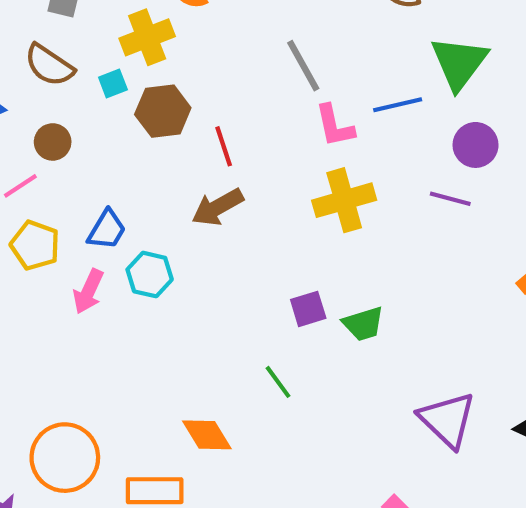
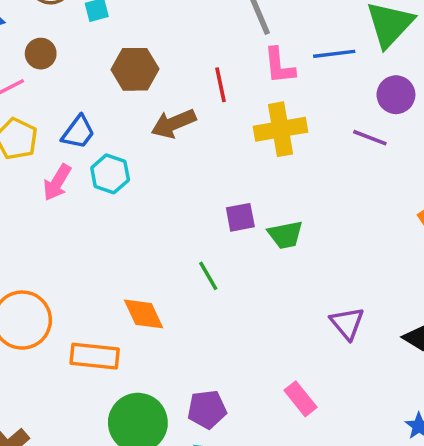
brown hexagon: (163, 111) -> (135, 69), moved
red line: (224, 146) -> (221, 85), moved
purple triangle: (447, 420) -> (347, 323), size x0.7

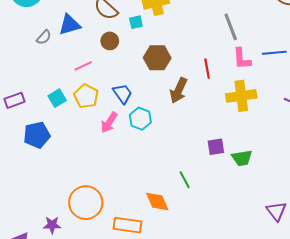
brown circle: (41, 54) -> (110, 41), moved
brown arrow: (173, 123) -> (179, 90), turned -45
blue trapezoid: (78, 132) -> (123, 94), turned -75
green line: (208, 276) -> (185, 180), moved

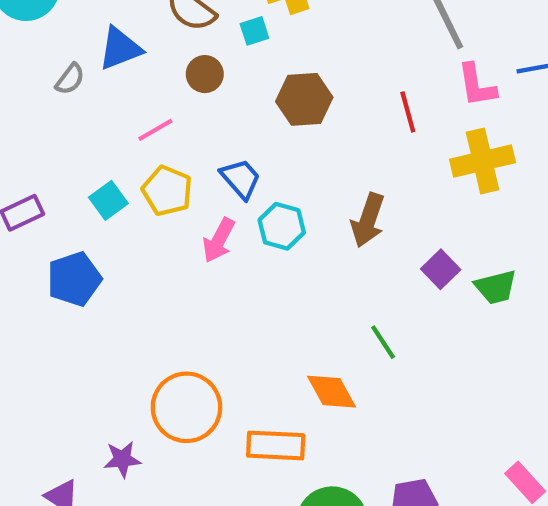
brown arrow: (179, 90) -> (368, 220), moved
purple square: (216, 147) -> (441, 269), turned -30

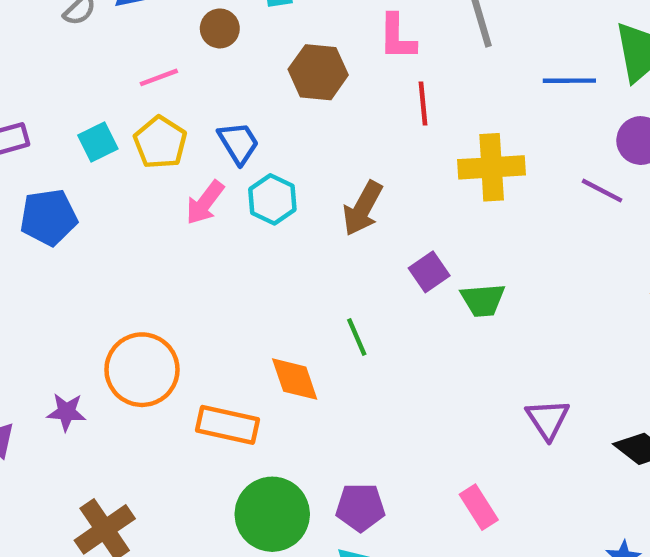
pink L-shape: (477, 85) -> (397, 37), moved

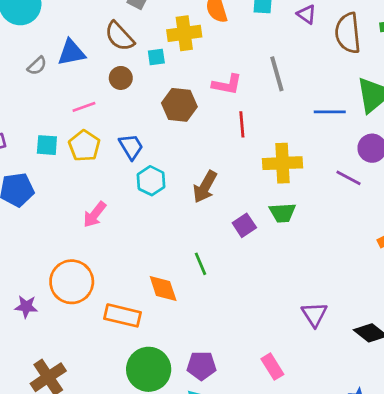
pink L-shape: (397, 37) -> (227, 84), turned -80
cyan square: (98, 142) -> (47, 145), turned 30
pink arrow: (205, 203) -> (95, 214), moved
green trapezoid: (483, 300) -> (283, 213), moved

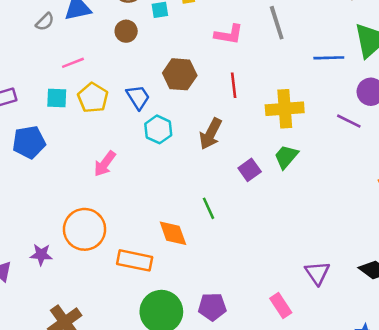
brown hexagon: (179, 105) -> (180, 74), moved
pink line: (84, 107) -> (73, 63), moved
red line: (242, 124) -> (234, 85), moved
green trapezoid: (283, 213) -> (286, 157), turned 136
purple triangle: (314, 314) -> (317, 273), moved

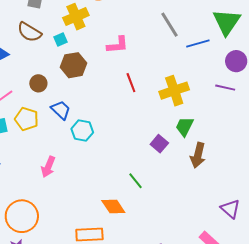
gray line: (277, 23) -> (169, 25), moved
brown circle: (126, 31) -> (38, 83), moved
brown hexagon: (180, 74) -> (74, 65), moved
brown arrow: (211, 134) -> (198, 155), moved
orange circle: (85, 229) -> (22, 216), moved

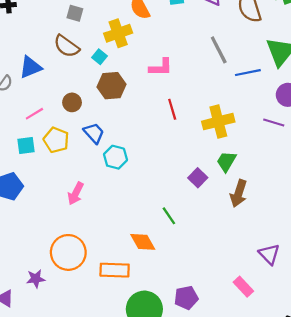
cyan square: (60, 39) -> (99, 57), turned -32
orange circle: (22, 216) -> (68, 252), moved

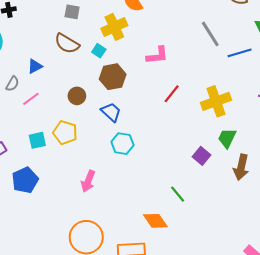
blue triangle: (30, 67) -> (35, 66), size x0.7
red line: (172, 109) -> (172, 94), turned 60
pink line: (34, 114) -> (31, 99), moved
blue trapezoid: (94, 133) -> (111, 112), moved

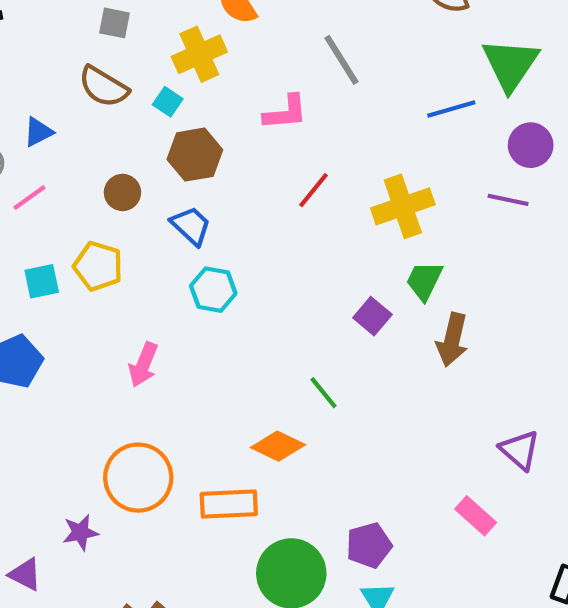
gray line: (210, 34) -> (341, 60), moved
orange diamond: (155, 221) -> (278, 446), turned -30

